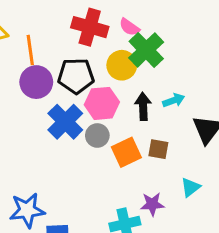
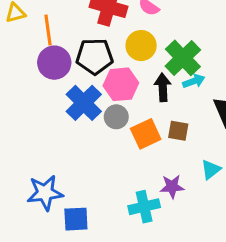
green cross: (146, 50) -> (183, 58), moved

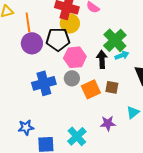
yellow circle: (141, 46) -> (70, 23), moved
blue cross: (84, 103) -> (44, 83), moved, turned 30
blue star: (45, 193) -> (26, 127), size x0.7
cyan cross: (144, 207) -> (77, 136), moved, turned -30

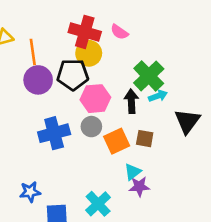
cyan triangle: (133, 112) -> (133, 172), moved

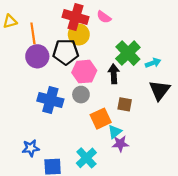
cyan arrow: (158, 96) -> (153, 63), moved
blue cross: (54, 133) -> (50, 100), turned 30
orange square: (117, 141) -> (101, 119), moved

